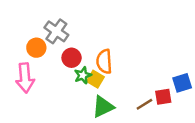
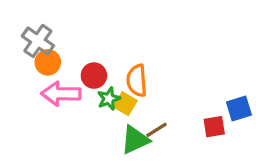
gray cross: (56, 31) -> (38, 41), moved
pink arrow: (25, 78) -> (61, 94), moved, turned 96
brown line: (144, 104) -> (157, 130), moved

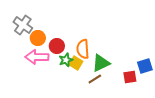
orange circle: (48, 62) -> (38, 38), moved
green triangle: (135, 140) -> (101, 63), moved

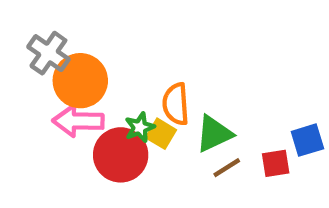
orange circle: (38, 38) -> (80, 81), size x1.6
red circle: (57, 46) -> (121, 155), moved, size x1.6
brown line: (95, 79) -> (227, 168), moved

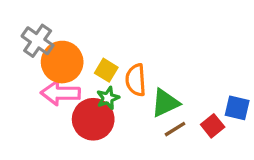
yellow square: (161, 134) -> (106, 70), moved
blue square: (307, 140) -> (237, 108), turned 30
red square: (276, 163) -> (213, 126), turned -30

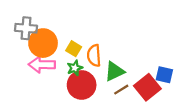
gray cross: (38, 41) -> (26, 28), turned -30
red circle: (93, 119) -> (82, 85), moved
red square: (213, 126) -> (147, 87), size x1.6

